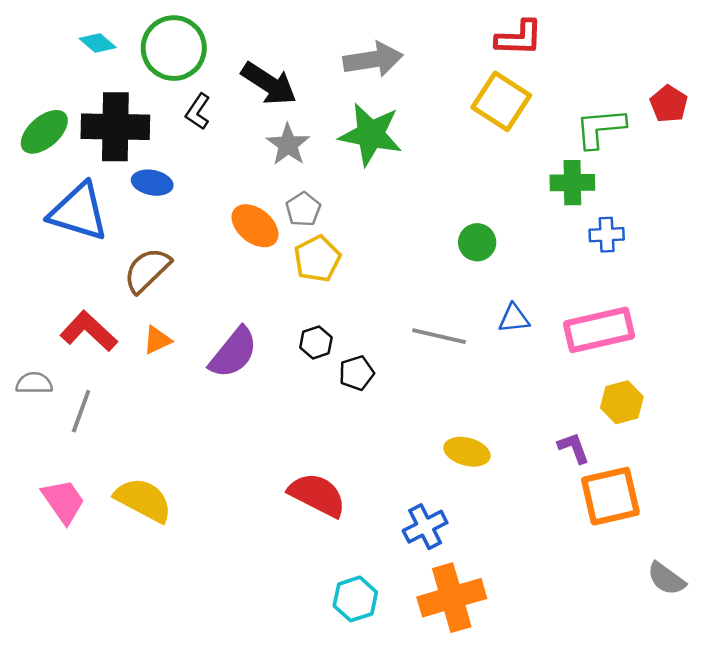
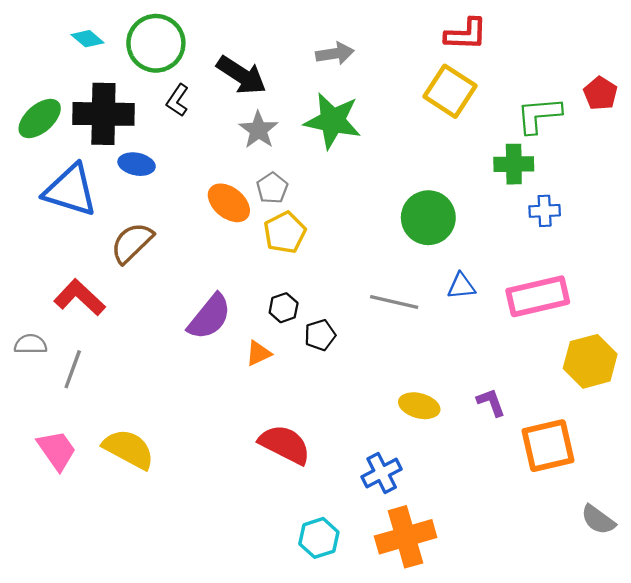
gray arrow: (373, 59) -> (335, 54), size x0.7
green circle: (477, 242) -> (428, 218), size x1.6
orange triangle: (157, 340) -> (258, 353), moved
yellow hexagon: (622, 402) -> (590, 361), moved, size x1.4
purple L-shape: (574, 448) -> (491, 402), moved

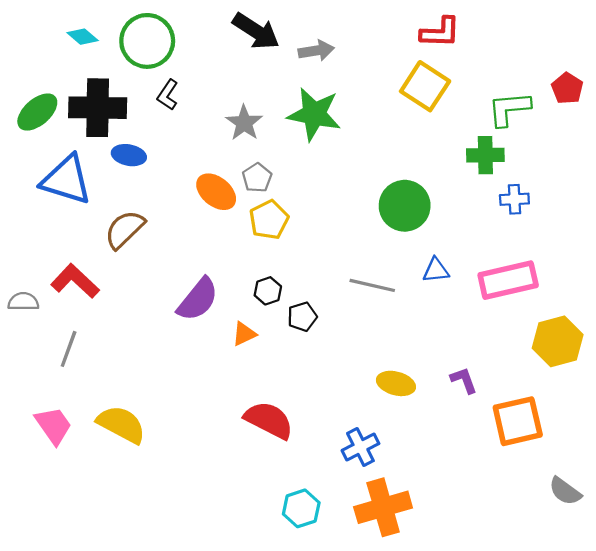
black arrow: (241, 75) -> (256, 31), moved
gray semicircle: (31, 344) -> (23, 302), moved

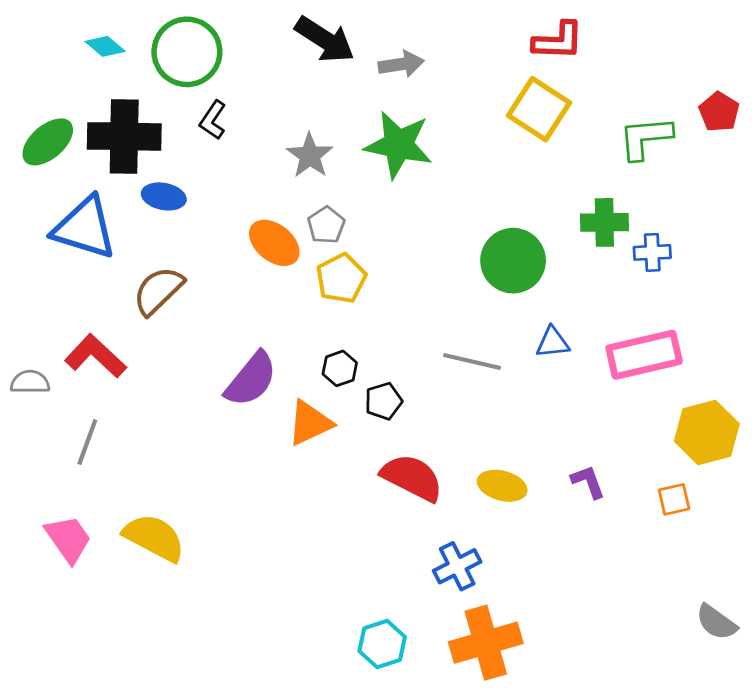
green cross: (485, 155) -> (604, 222), moved
orange triangle: (244, 334) -> (310, 423), size x1.5
red semicircle: (269, 420) -> (412, 478), moved
orange square: (518, 421) -> (674, 499), moved, size x0.5

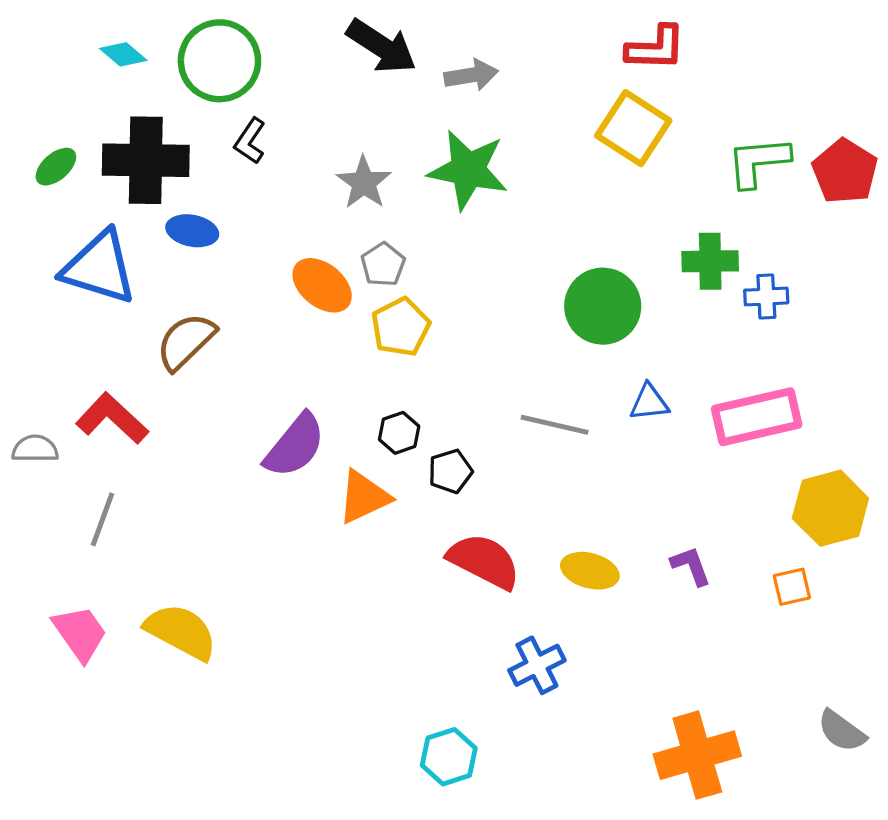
red pentagon: (719, 112) -> (845, 171), moved, size x1.4
green ellipse: (48, 142) -> (56, 167), size x0.7
orange cross: (486, 643) -> (697, 755), moved

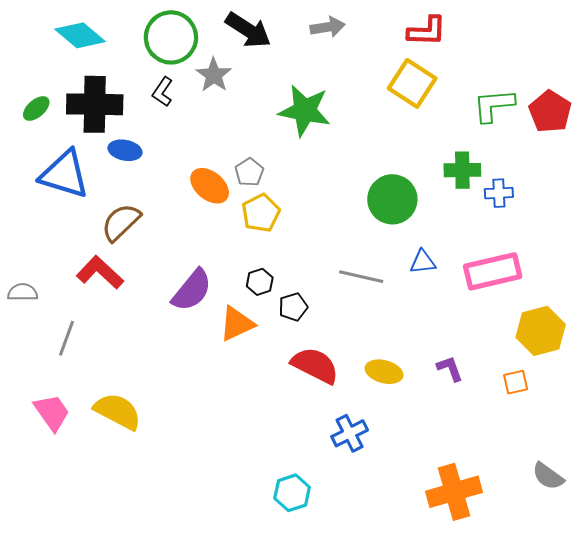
cyan diamond: (123, 54) -> (80, 35), size x1.6
green circle: (219, 61) -> (171, 37), moved
gray arrow: (471, 75) -> (328, 27), moved
gray star: (364, 183) -> (214, 75), moved
red L-shape: (112, 418) -> (100, 272), moved

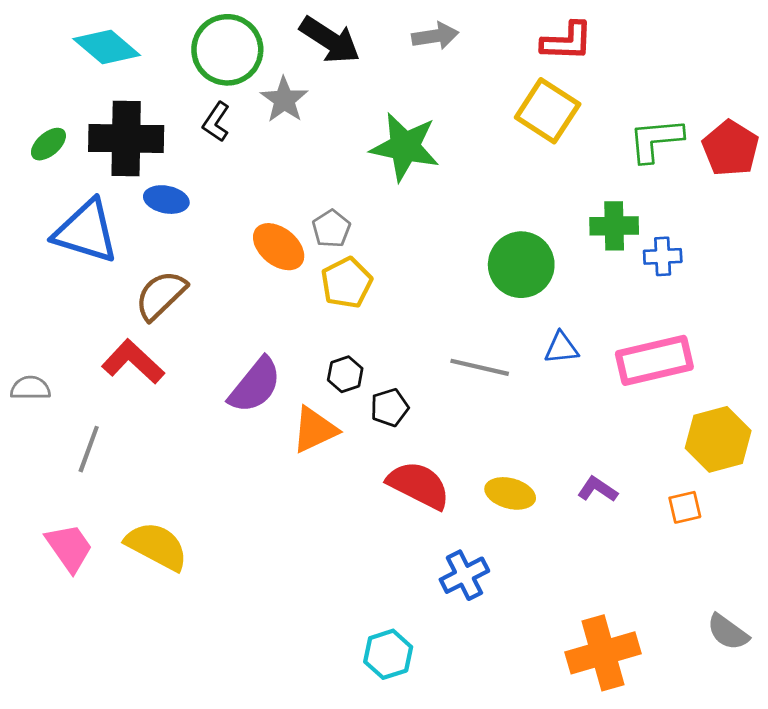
purple L-shape: (450, 369) -> (597, 489), turned -36

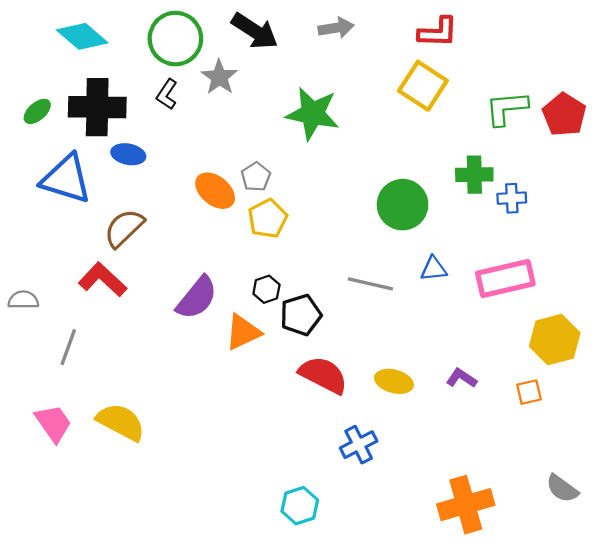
black pentagon: (390, 407) -> (301, 315), size x1.4

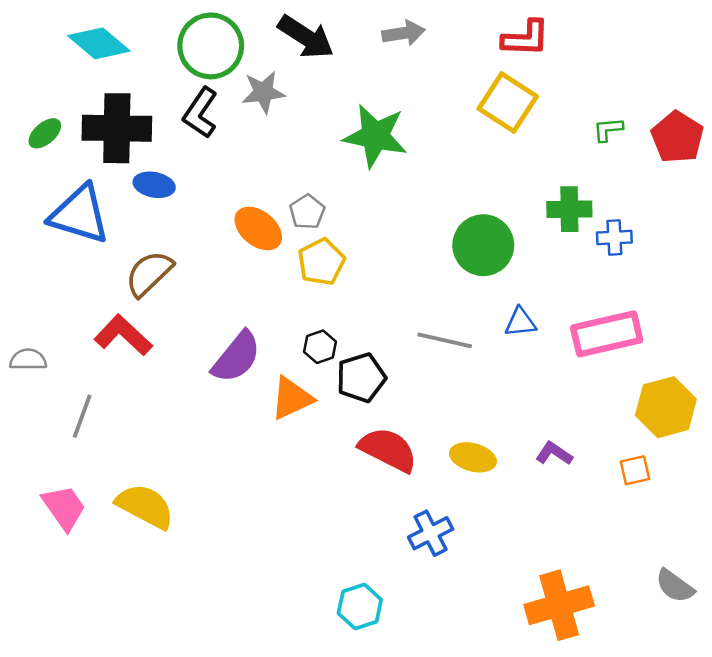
gray star: (219, 77) -> (263, 92), turned 30
black L-shape: (167, 94) -> (200, 113), size x1.4
green L-shape: (506, 108) -> (608, 129), size x0.6

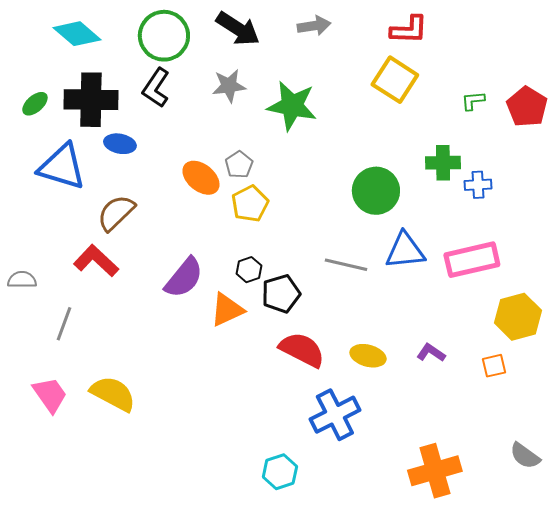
gray star: (263, 92) -> (229, 86), moved
blue triangle: (521, 322) -> (405, 251), size x1.6
blue cross: (431, 533) -> (335, 415), size x1.4

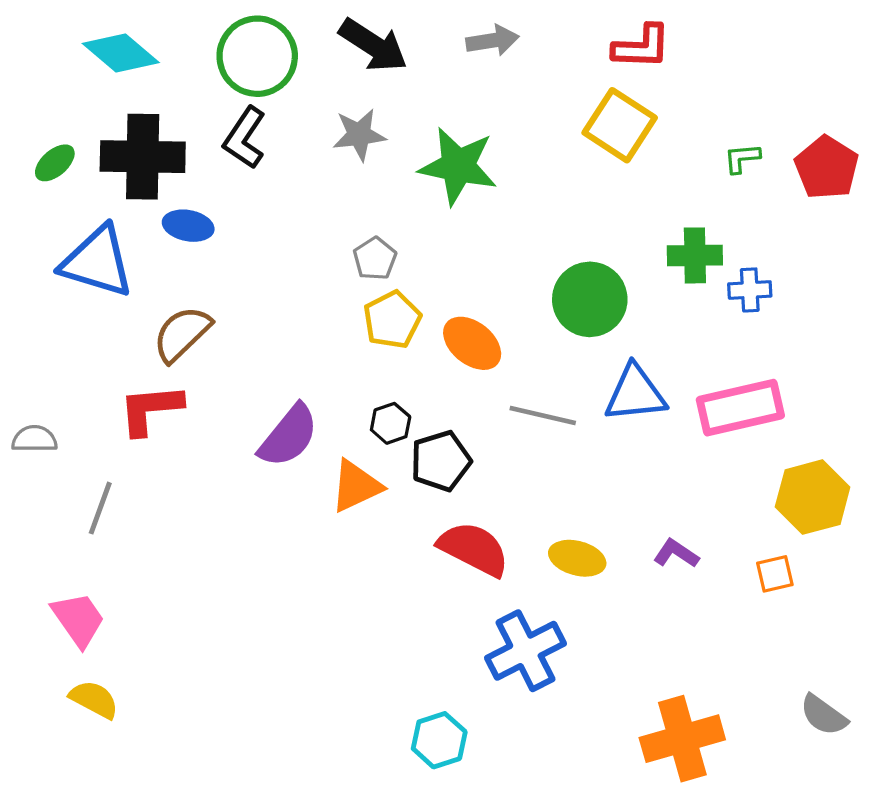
orange ellipse: (201, 178) -> (472, 343), moved
red L-shape: (96, 261) -> (151, 409), turned -48
yellow semicircle: (113, 394) -> (94, 699), moved, size x0.7

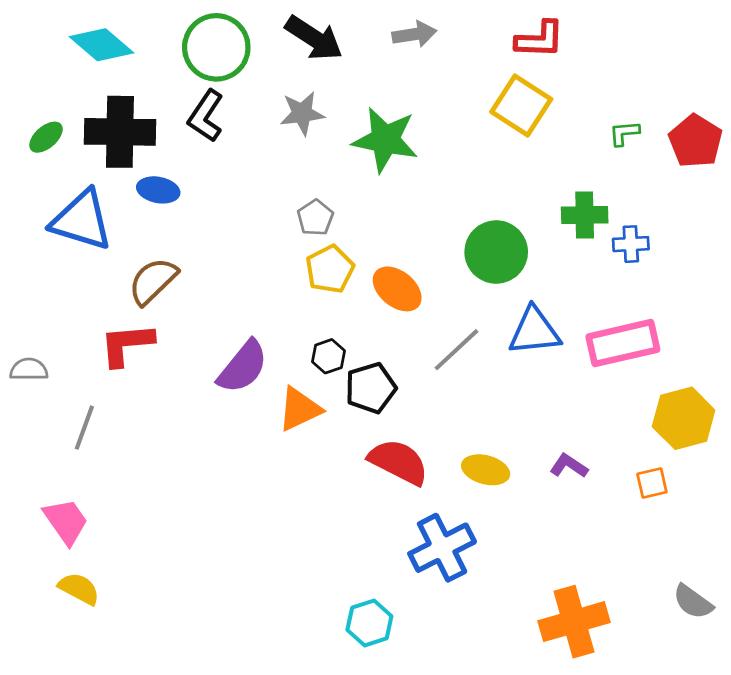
gray line: (543, 415) -> (457, 350), turned -56

